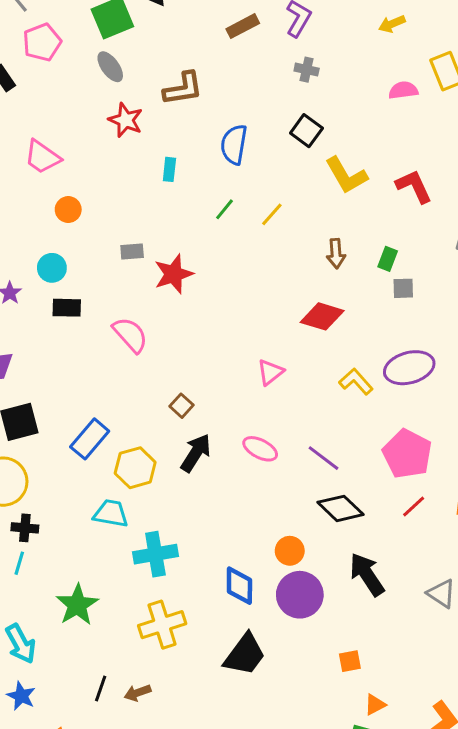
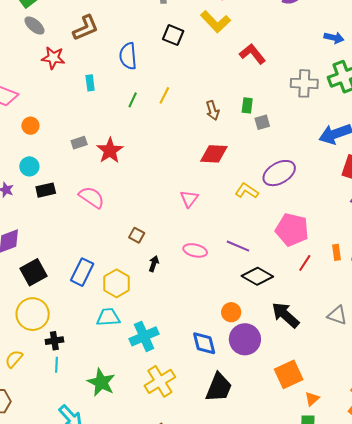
yellow L-shape: (346, 175) -> (215, 22), moved
black arrow: (196, 453) -> (154, 264), size x0.6
orange square: (350, 661) -> (289, 374), size x1.8

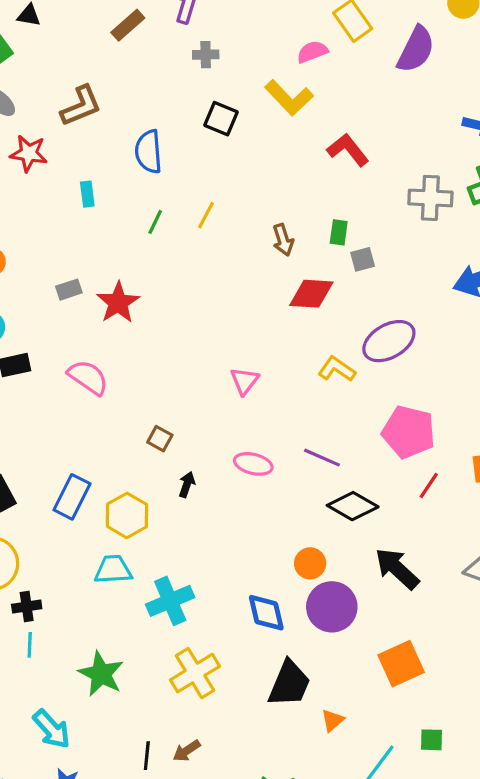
red diamond: (214, 154) -> (311, 294), moved
orange triangle: (312, 399) -> (333, 720), moved

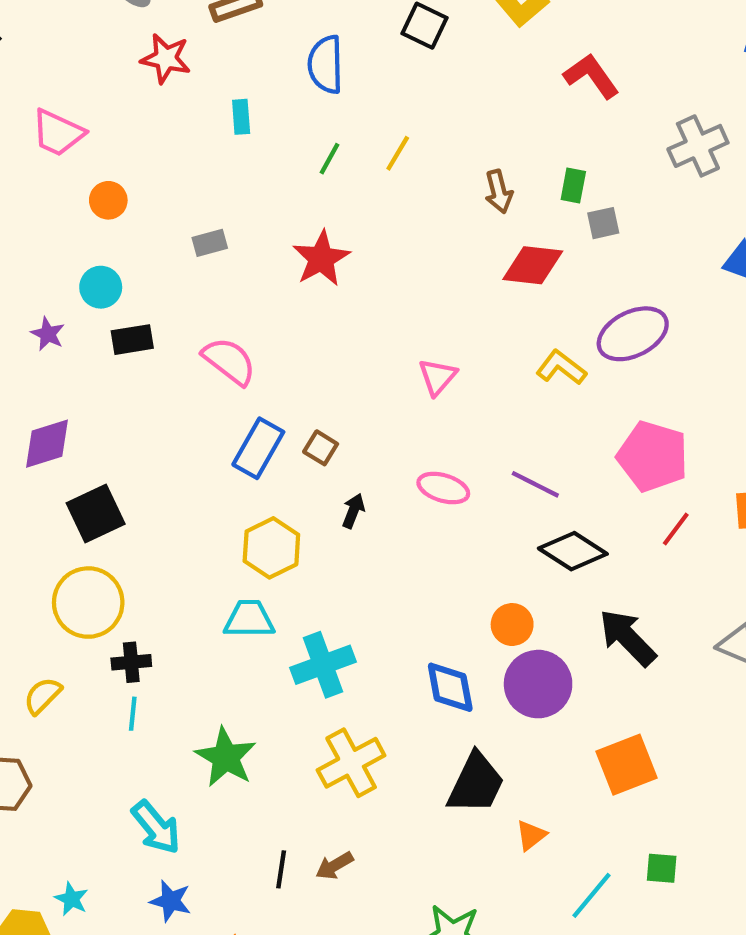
gray cross: (430, 198) -> (698, 146), turned -30
red star: (118, 303) -> (321, 259), moved
blue rectangle: (72, 497) -> (258, 448), moved

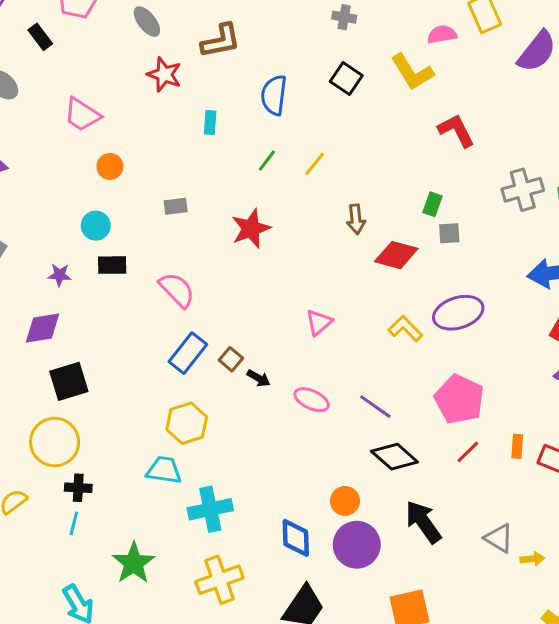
brown arrow: (499, 192) -> (356, 219), moved
purple star: (48, 334) -> (60, 275), moved, turned -30
black arrow: (353, 511) -> (259, 378), moved, turned 90

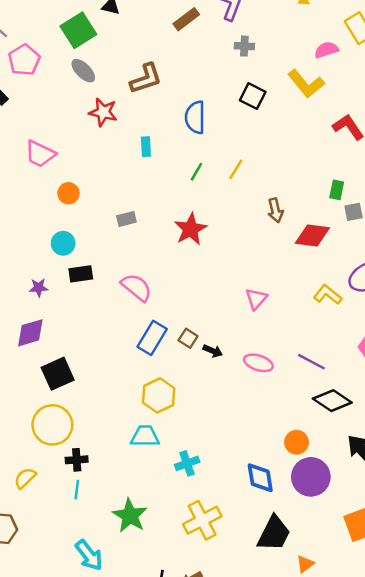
cyan cross: (210, 509) -> (187, 463), size x0.7

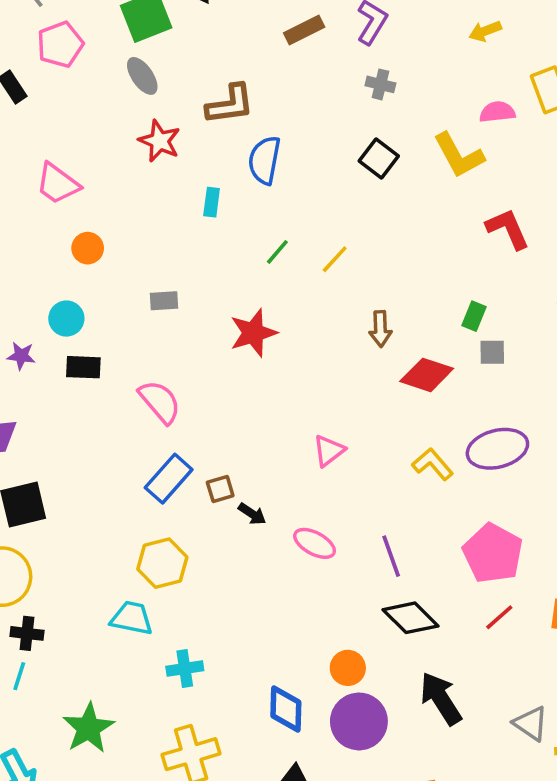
blue semicircle: (195, 117) -> (265, 160), moved
purple star: (39, 288) -> (21, 356), moved
brown square: (188, 338) -> (220, 489), turned 30
purple line: (311, 362) -> (391, 556), turned 32

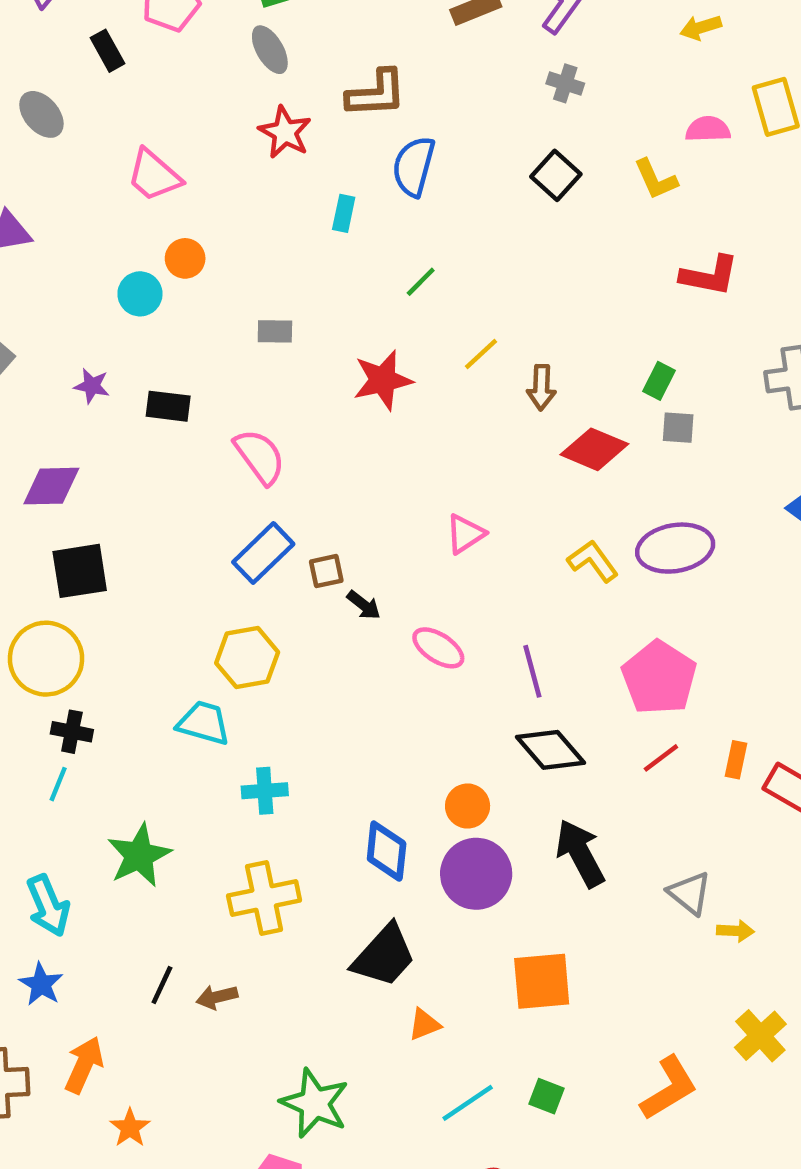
yellow L-shape: (459, 155) -> (656, 179), size x0.7
red L-shape: (508, 229) -> (709, 276), turned 120
yellow line: (335, 259) -> (481, 354), moved
cyan circle: (66, 319) -> (140, 294), moved

